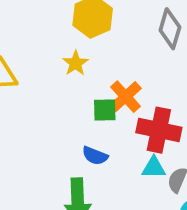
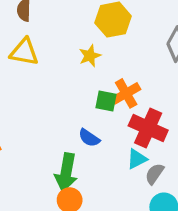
cyan triangle: (154, 168) -> (137, 159), turned -40

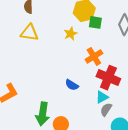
green square: (106, 101) -> (95, 22), moved
green arrow: (66, 172) -> (43, 114), moved
gray semicircle: (155, 174) -> (106, 109), moved

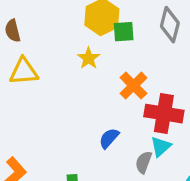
blue semicircle: (72, 85) -> (109, 138), turned 112
gray semicircle: (106, 109) -> (144, 162), moved

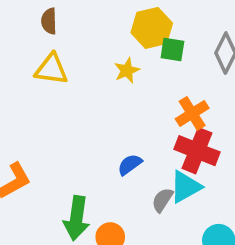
orange cross: (134, 86) -> (192, 113), moved
cyan triangle: (161, 147) -> (185, 187), size x1.4

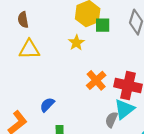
orange cross: (192, 113) -> (96, 80), moved
blue semicircle: (130, 165) -> (47, 105), moved

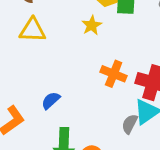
orange cross: (96, 80) -> (114, 74), turned -30

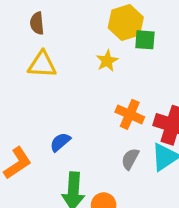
gray semicircle: (130, 124) -> (130, 159), moved

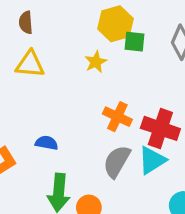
blue semicircle: (60, 142) -> (47, 143), turned 50
gray semicircle: (130, 159) -> (117, 161), size x1.5

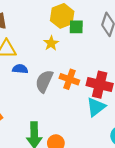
blue semicircle: (47, 143) -> (20, 69), moved
gray semicircle: (117, 161) -> (44, 81), moved

